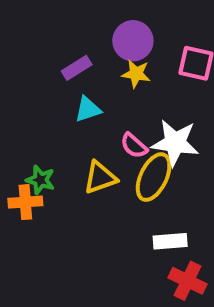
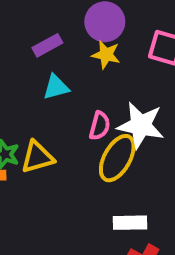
pink semicircle: (134, 146) -> (100, 126), turned -120
yellow triangle: (100, 178) -> (37, 157), moved

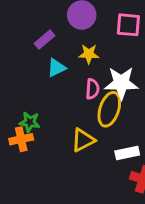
yellow star: (106, 55) -> (89, 54), moved
yellow triangle: (37, 157) -> (83, 140), moved

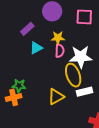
pink semicircle: (92, 89) -> (60, 51), moved
yellow ellipse: (109, 109) -> (73, 75), turned -35
white rectangle: (127, 153) -> (85, 92), moved

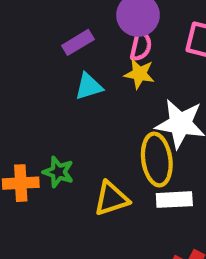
pink semicircle: (60, 51) -> (141, 46), moved
green star: (19, 86) -> (58, 172), moved

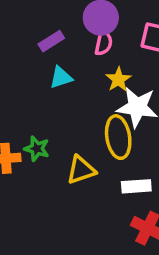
yellow star: (139, 74) -> (118, 79), moved, turned 30
white rectangle: (174, 200) -> (136, 186), moved

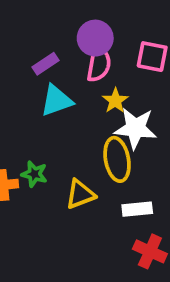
pink semicircle: (104, 43) -> (99, 64), size x1.4
cyan triangle: (61, 77) -> (56, 101), size x1.4

